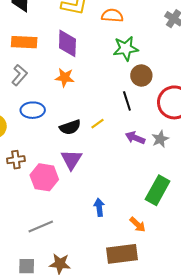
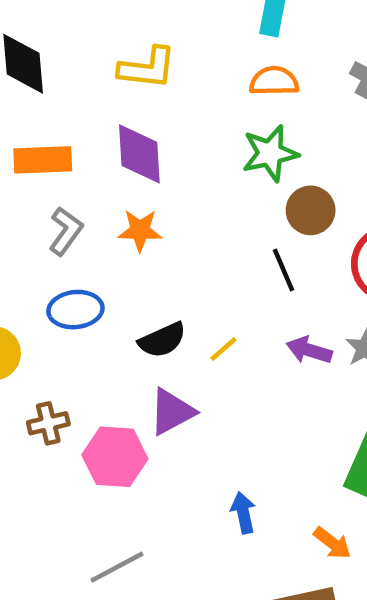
orange semicircle: (112, 16) -> (274, 81), moved
gray L-shape: (19, 75) -> (66, 231), moved
yellow line: (98, 124) -> (223, 349), moved
purple triangle: (71, 160) -> (172, 412), turned 35

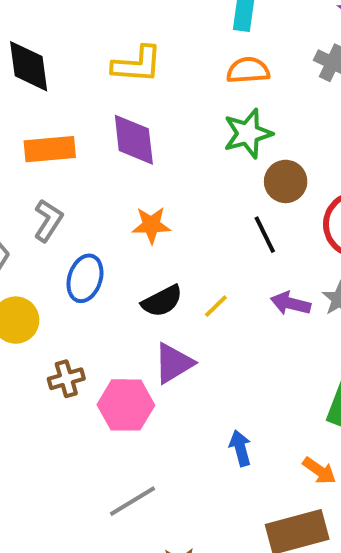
orange star: (140, 230) -> (151, 225), moved
gray L-shape: (66, 231) -> (48, 220), moved
blue ellipse: (75, 310) -> (85, 278), turned -63

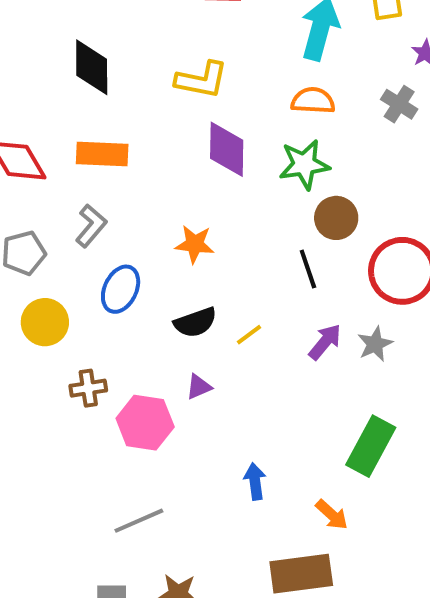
purple diamond: (134, 140) -> (227, 149), moved
purple arrow: (291, 303) -> (325, 342), turned 108
purple triangle: (174, 363) -> (199, 387), size x0.6

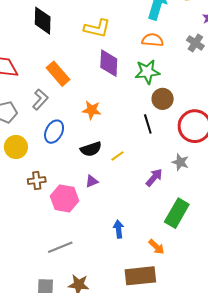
orange rectangle: (102, 154) -> (58, 74), moved, turned 45
purple arrow: (325, 342) -> (154, 177), moved
gray star: (375, 344) -> (180, 162), turned -30

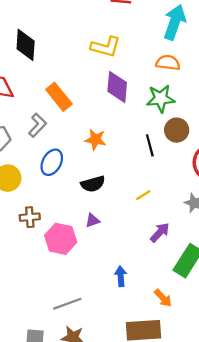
black diamond: (43, 21) -> (26, 45), moved
black line: (148, 124) -> (150, 145), moved
yellow line: (118, 156) -> (143, 195), moved
purple arrow: (154, 177) -> (160, 232), moved
gray line: (60, 247) -> (67, 304), moved

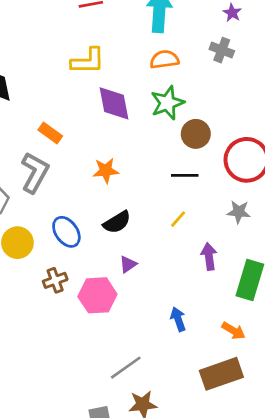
orange rectangle: (59, 97) -> (50, 133), size x0.7
gray L-shape: (37, 125) -> (35, 173), size x1.4
black line: (150, 145) -> (185, 175), moved, turned -60
blue ellipse: (52, 162) -> (66, 232), moved, turned -50
purple arrow: (160, 232) -> (209, 257), turned -35

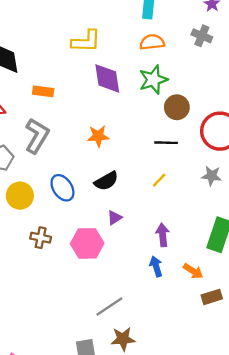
orange rectangle: (50, 133) -> (43, 91), moved, turned -30
purple arrow: (209, 257) -> (163, 235), moved
brown cross: (55, 280) -> (41, 238), moved, turned 30
orange arrow: (233, 331) -> (193, 271), moved
brown rectangle: (221, 374) -> (212, 297), moved, size x0.6

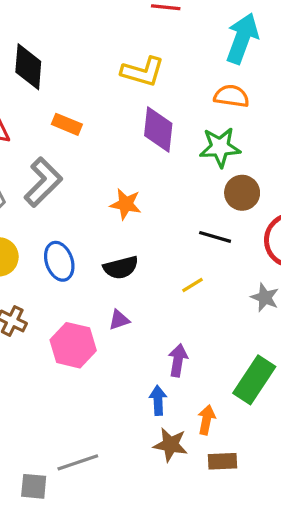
orange arrow: (193, 271) -> (206, 420), turned -126
gray line: (109, 306) -> (78, 462), moved
brown star: (123, 339) -> (170, 445), moved

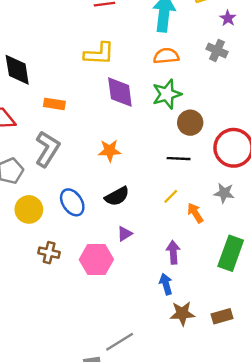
orange arrow: (206, 420) -> (195, 213), moved, turned -30

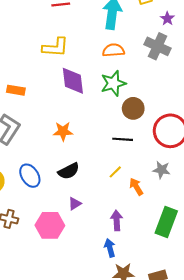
gray cross: (217, 50) -> (157, 46), size x1.4

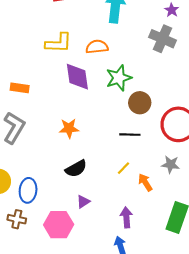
orange semicircle: (113, 50) -> (97, 47), moved
blue ellipse: (30, 176) -> (28, 190), moved, turned 40

